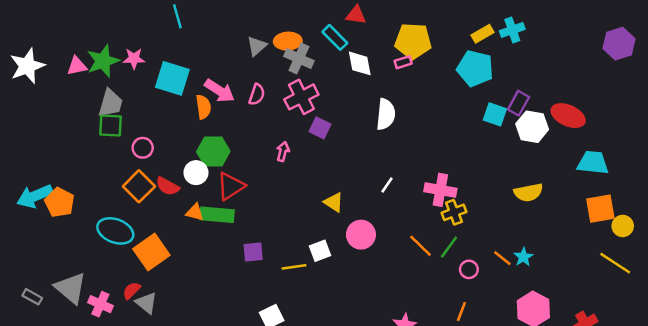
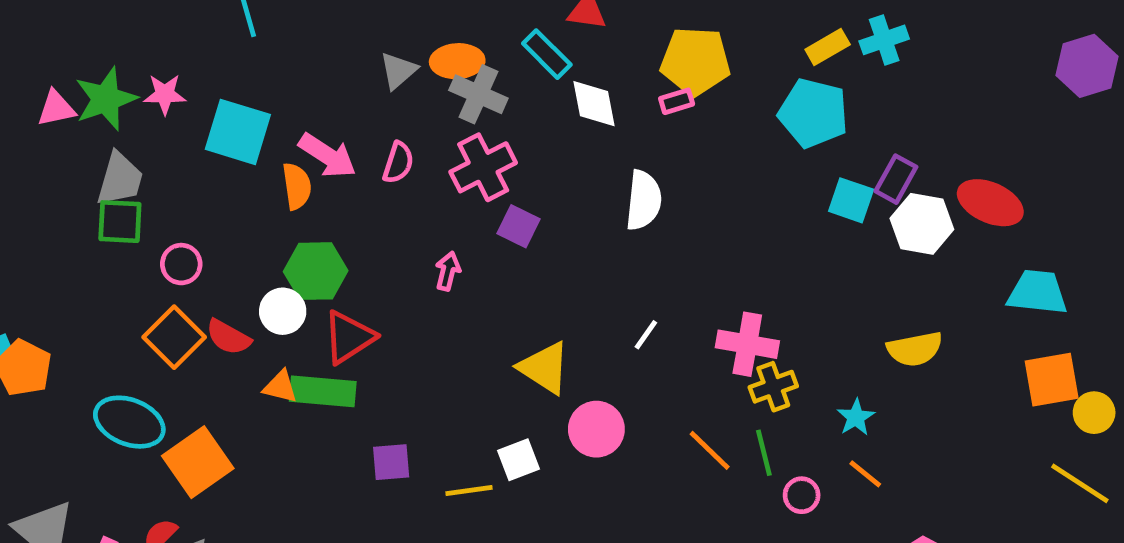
yellow triangle: (334, 202) -> (544, 368), size x1.4
green line: (449, 247) -> (764, 453), turned -50
cyan star: (523, 257) -> (856, 417), moved

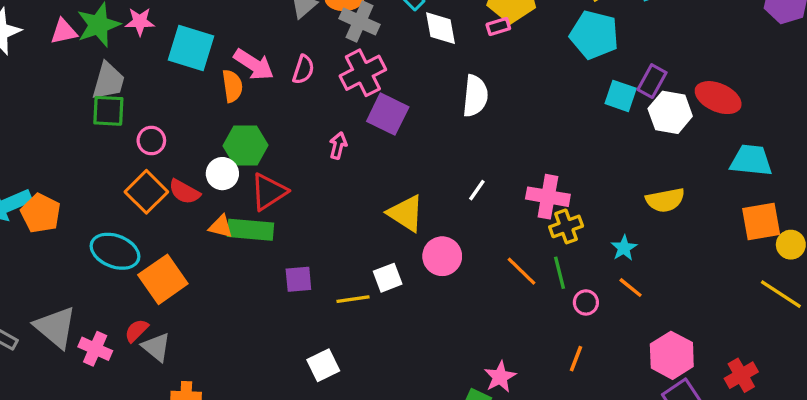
purple square: (519, 226) -> (388, 114), size x1.4

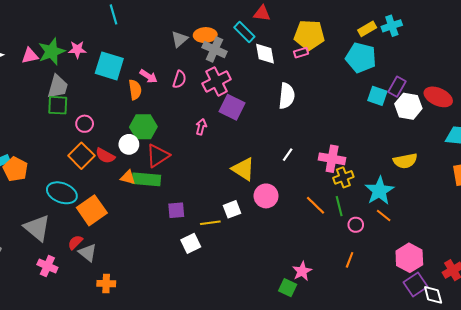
pink arrow: (254, 65) -> (148, 76), size x0.7
cyan star: (624, 248) -> (379, 191), size x1.8
gray triangle: (56, 327) -> (37, 228), moved
pink cross: (95, 349) -> (47, 266), moved
white square: (323, 365) -> (191, 243), moved

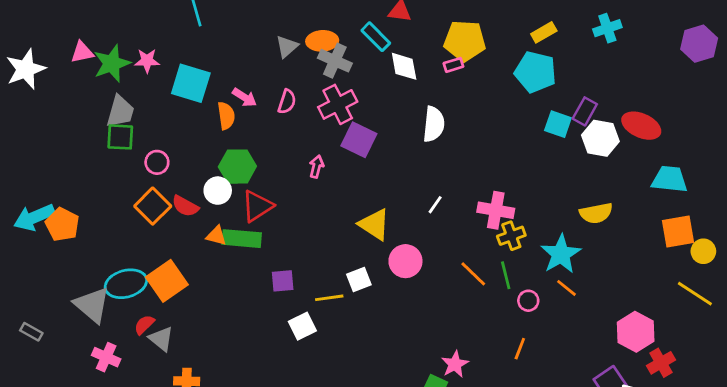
cyan cross: (392, 26) -> (607, 28), moved
pink triangle: (30, 56) -> (82, 52), moved
cyan ellipse: (62, 193) -> (126, 284), moved, turned -36
pink hexagon: (409, 258) -> (636, 332), moved

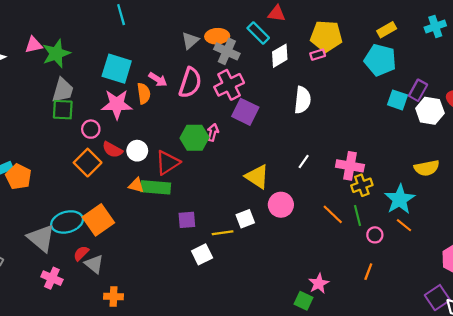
pink star: (147, 61) -> (117, 104), moved, size x1.6
white diamond: (404, 66) -> (280, 56), turned 70
pink semicircle: (287, 102) -> (190, 83), size x1.6
green hexagon: (237, 167) -> (194, 138), moved
red semicircle: (185, 206) -> (112, 150), moved

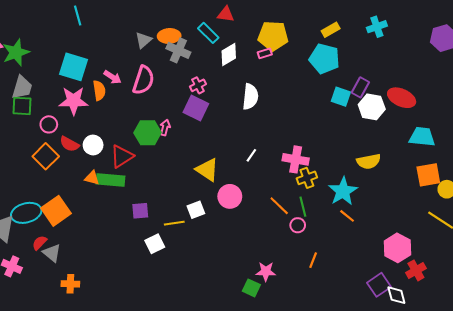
pink cross: (229, 85) -> (198, 85), moved, size x0.6
pink circle: (375, 235) -> (298, 225), moved
pink star: (319, 284) -> (266, 271), turned 30

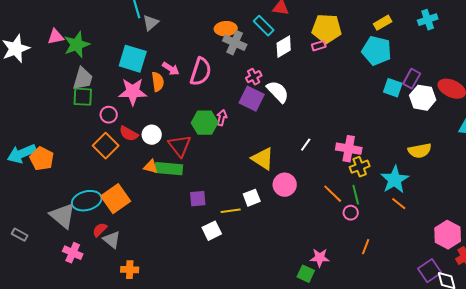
gray triangle: (143, 40) -> (151, 23), moved
white semicircle: (250, 97) -> (278, 92), moved, turned -50
red triangle: (122, 156) -> (180, 146), turned -35

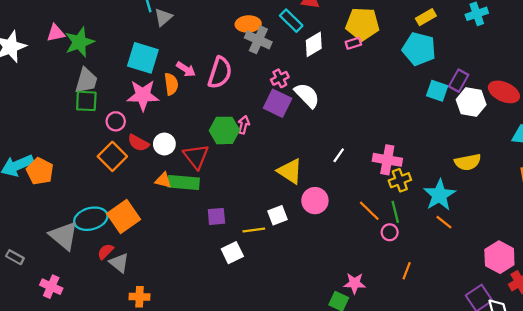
pink cross: (73, 253) -> (51, 287), moved

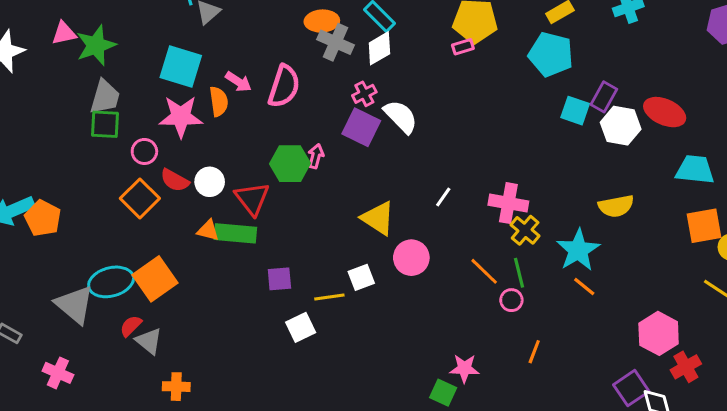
white diamond: (314, 44) -> (379, 48), moved
yellow cross: (400, 180) -> (525, 230), turned -30

